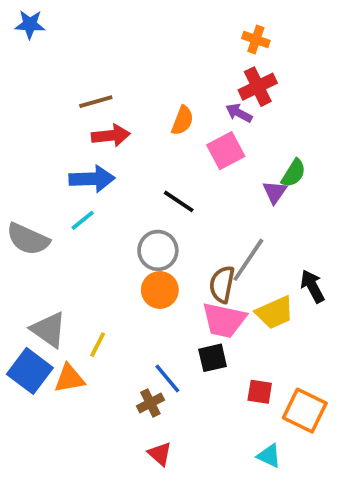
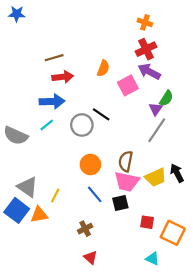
purple arrow: (239, 113) -> (149, 72), moved, size x1.5
gray circle: (158, 250) -> (82, 125), moved
gray line: (248, 260) -> (157, 130), moved
black arrow: (312, 286) -> (177, 173), moved
blue line: (167, 379) -> (95, 194), moved

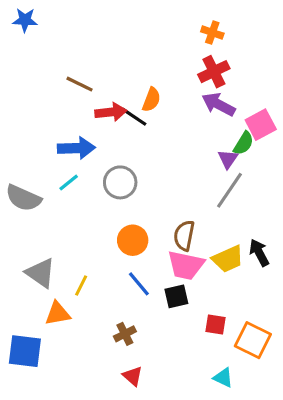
brown line: (54, 58) -> (80, 84), turned 42
red arrow: (63, 77) -> (111, 112), moved
pink square: (128, 85) -> (261, 125), moved
black line: (101, 114) -> (134, 117), moved
blue square: (17, 210) -> (25, 351), moved, turned -30

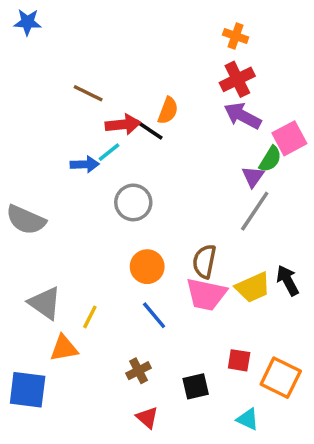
blue arrow: (76, 148) -> (85, 164), size x0.7
cyan line: (69, 182) -> (109, 152), moved
black square: (176, 296) -> (196, 386), moved

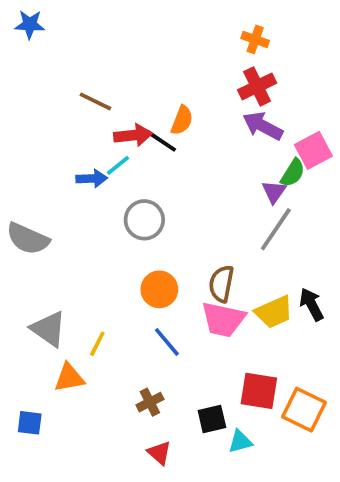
red square: (239, 360) -> (259, 391), size x1.5
blue square: (28, 390) -> (30, 423), size x0.6
cyan triangle: (248, 419) -> (240, 442), moved, turned -40

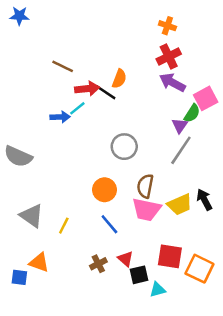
gray circle: (144, 220) -> (124, 147), moved
orange triangle: (69, 378) -> (39, 263), moved, turned 30
red triangle: (159, 453) -> (125, 259), moved

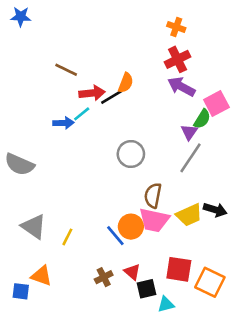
black line: (106, 92) -> (111, 97), turned -65
orange circle: (105, 190) -> (131, 227), moved
black arrow: (204, 200) -> (215, 210), turned 135

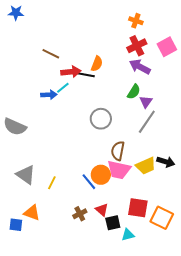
black line: (111, 97) -> (86, 75), turned 42
pink square: (216, 103) -> (167, 47), moved
green semicircle: (202, 119) -> (134, 92), moved

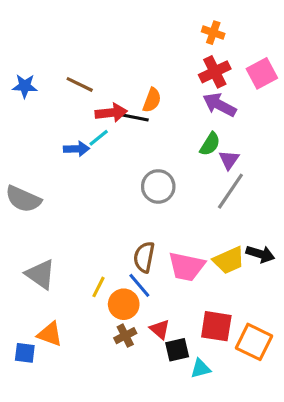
blue star: (16, 13) -> (25, 86), moved
brown semicircle: (118, 151) -> (144, 257), moved
orange circle: (101, 175) -> (124, 304), moved
yellow line: (52, 183) -> (99, 287), moved

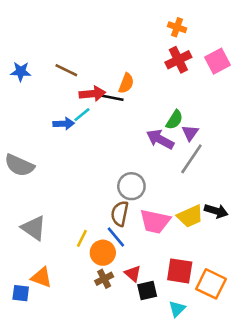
purple arrow: (219, 105) -> (160, 139), moved
gray circle: (158, 186) -> (131, 186), moved
cyan triangle: (201, 369) -> (177, 309), moved, turned -30

